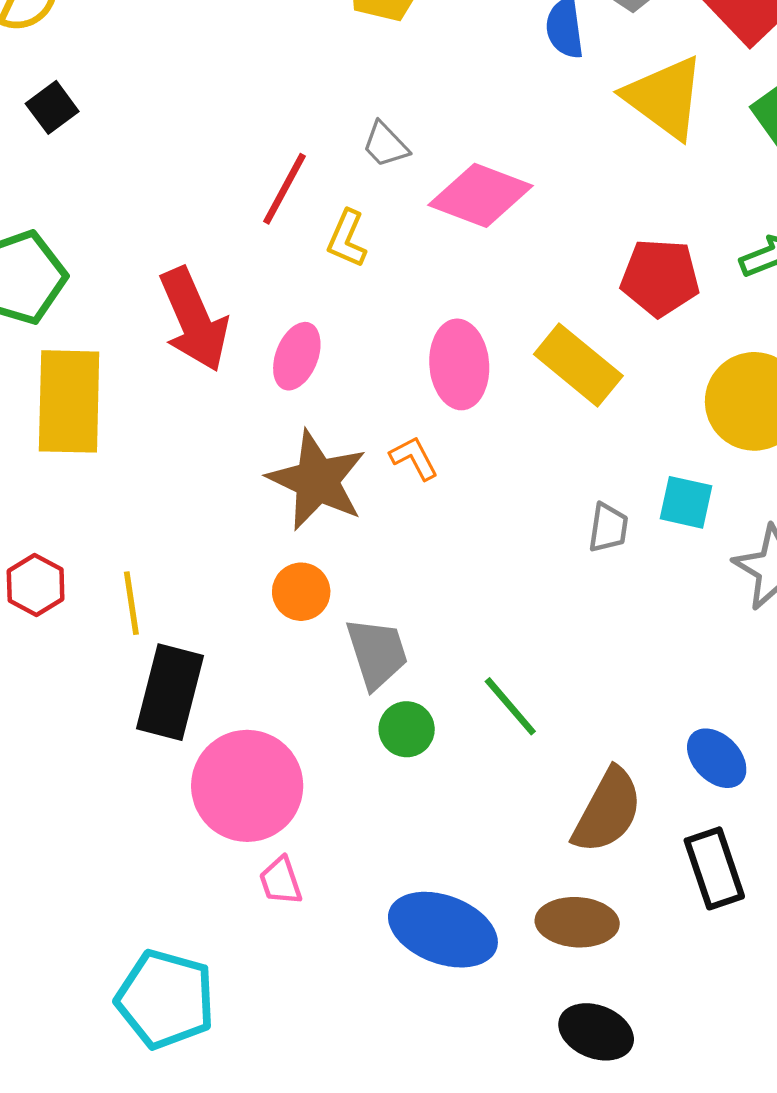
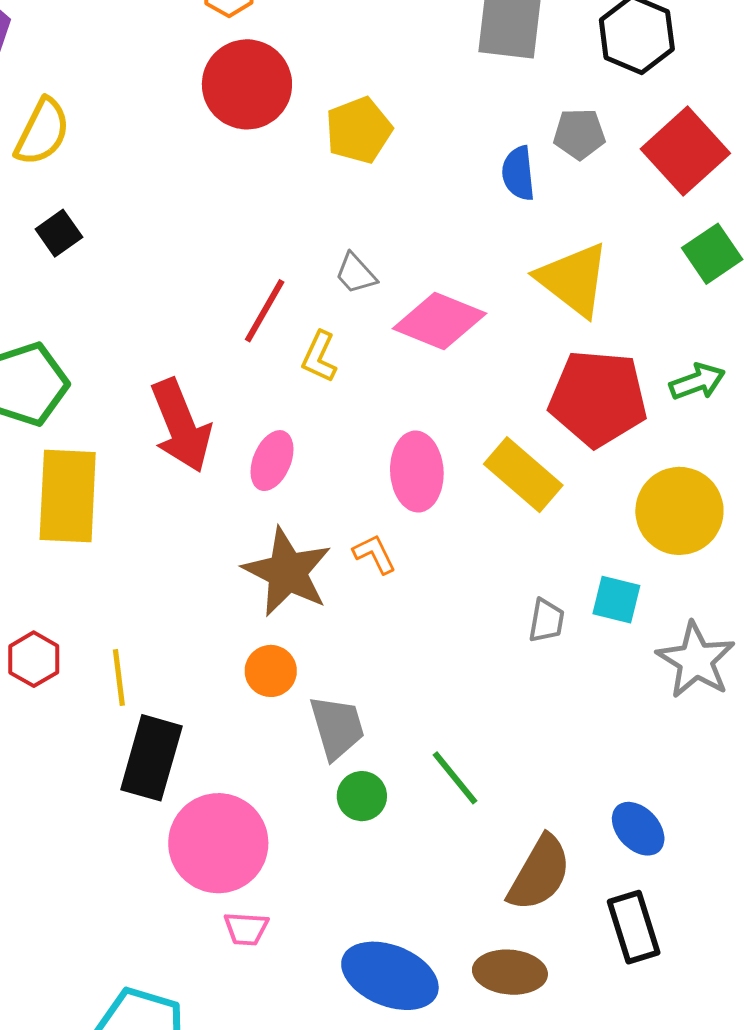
yellow triangle: (665, 97) -> (573, 279), moved
red pentagon: (660, 278) -> (598, 398), size x1.4
pink trapezoid: (281, 881) -> (246, 929), turned -69

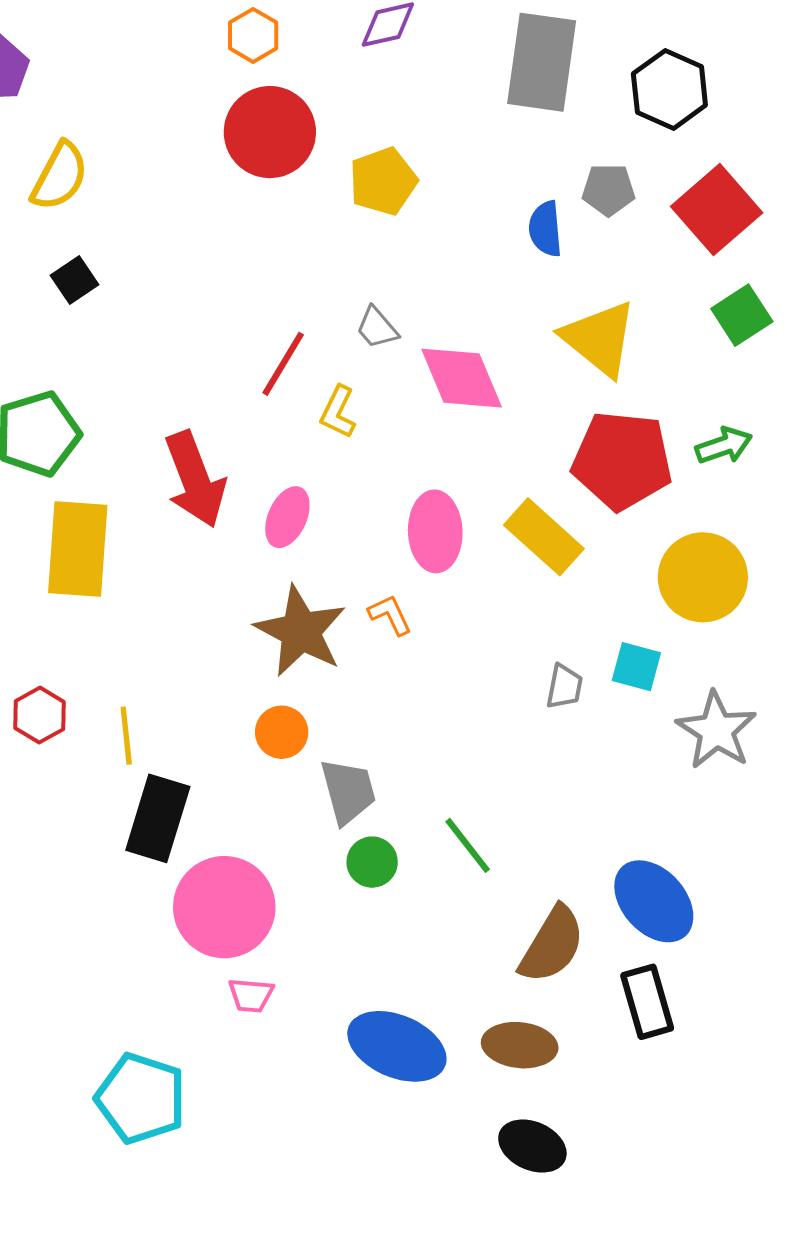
pink diamond: (439, 321) -> (462, 378), turned 44
blue ellipse: (638, 829) -> (654, 901), size x1.5

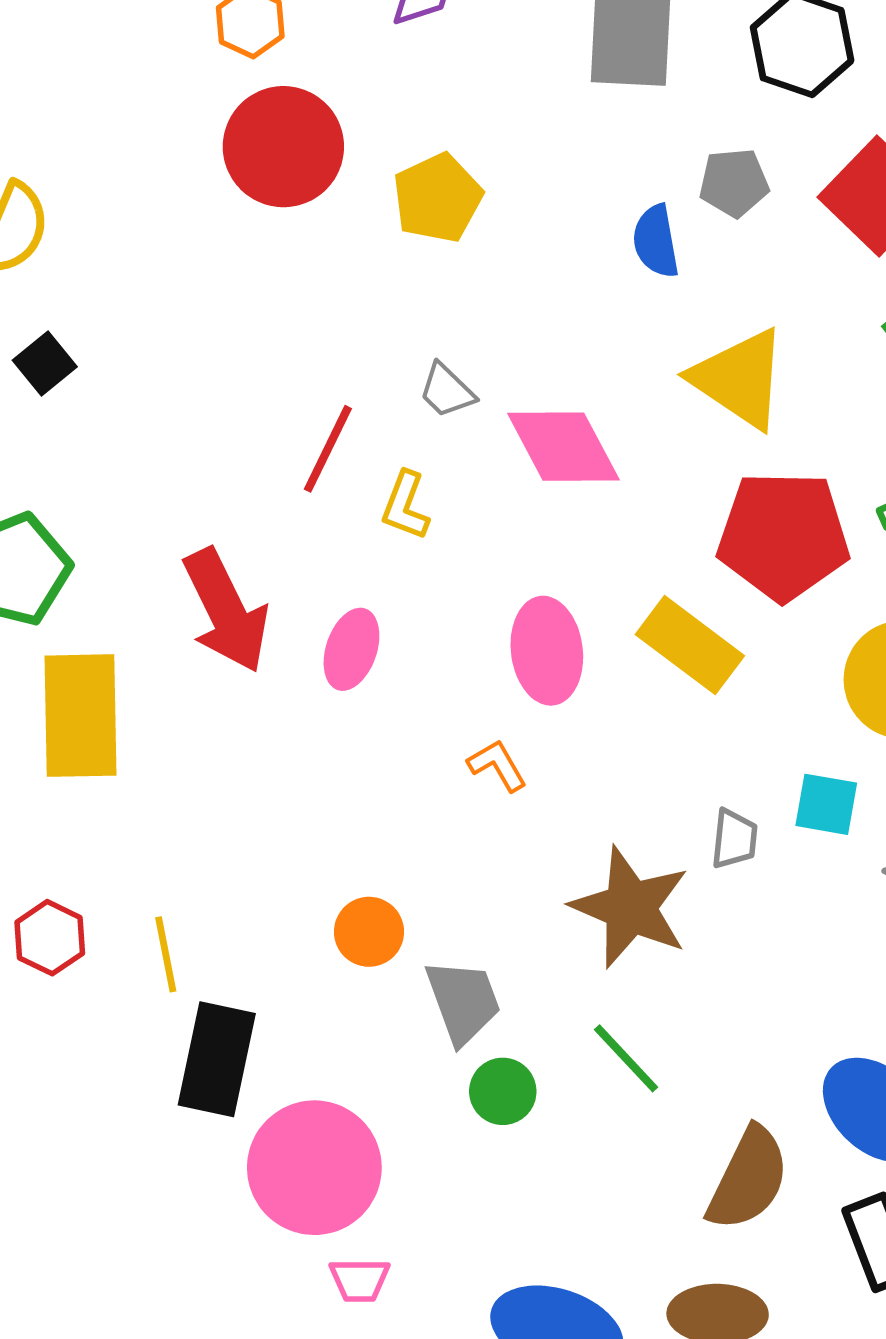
brown star: (301, 631) -> (630, 907), moved

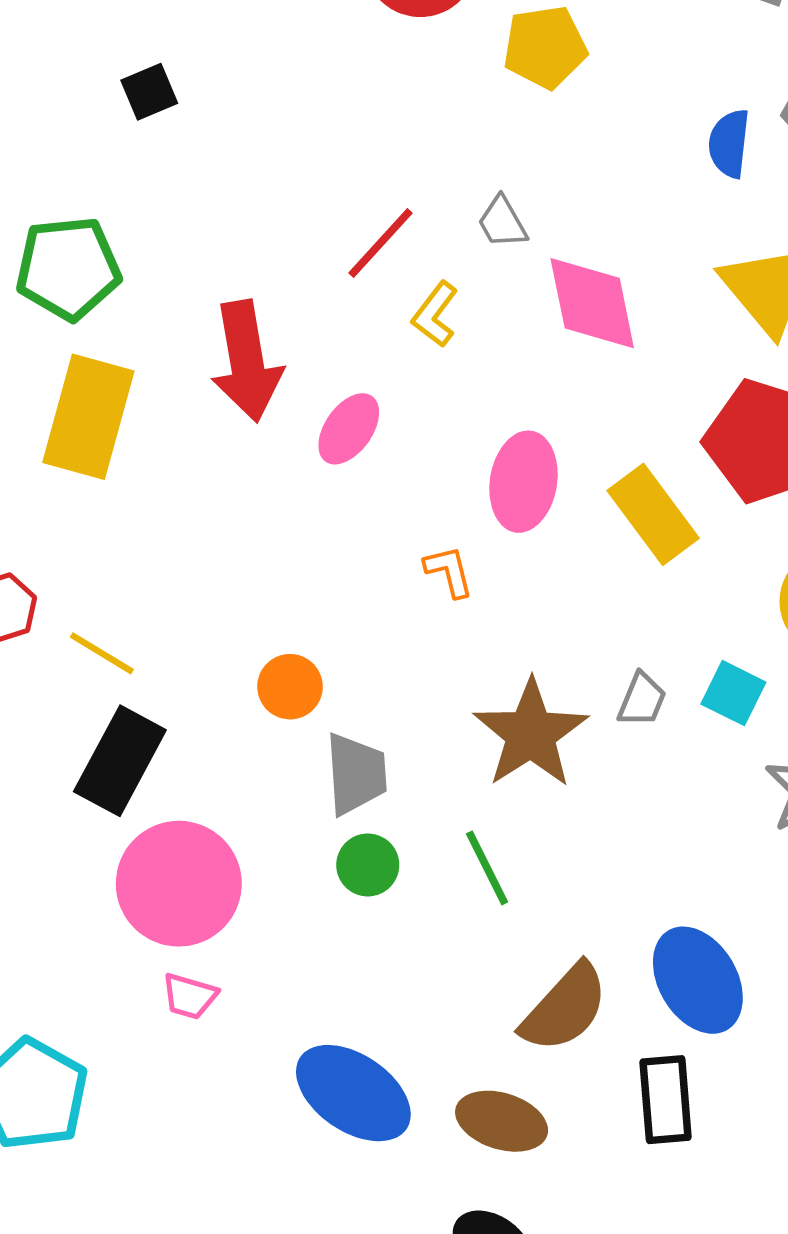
yellow line: (166, 954) -> (102, 653), turned -64

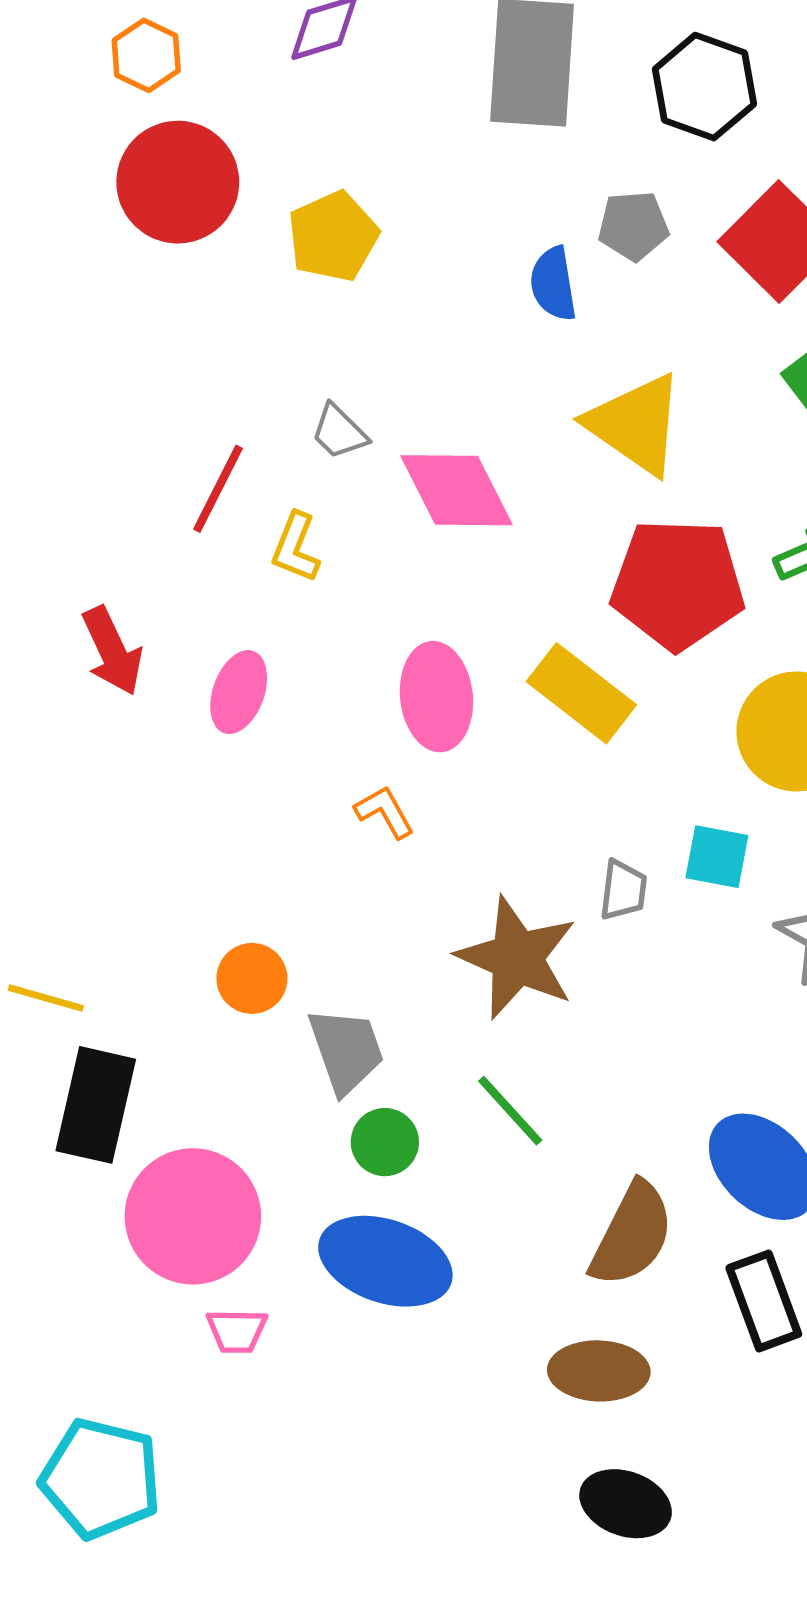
red arrow: (247, 361) -> (112, 651), size x0.7
blue ellipse: (353, 1093) -> (385, 1261), moved

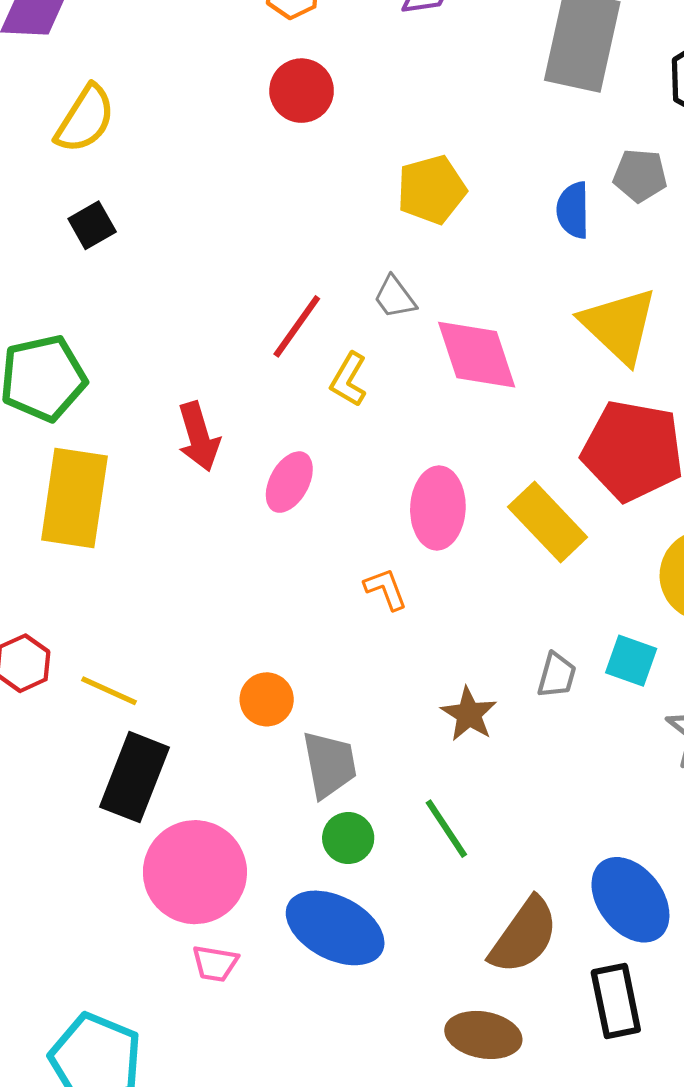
red circle: (178, 182) -> (302, 91), size x0.7
yellow pentagon: (333, 236) -> (431, 190), moved
brown star: (517, 958) -> (469, 714), size x0.6

